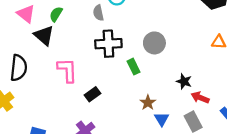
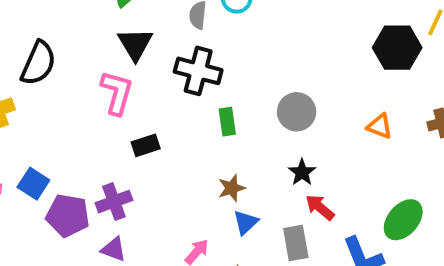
black triangle: (44, 35) -> (135, 44), moved
gray circle: (154, 43) -> (297, 112), moved

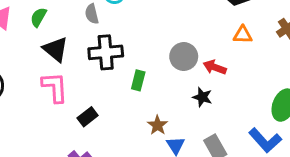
green rectangle: (227, 122) -> (138, 80), turned 42
orange triangle: (380, 126) -> (243, 35), moved
red arrow: (320, 207) -> (215, 67), moved

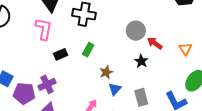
orange triangle: (243, 35) -> (185, 49), moved, turned 40
green rectangle: (138, 80) -> (88, 50), moved

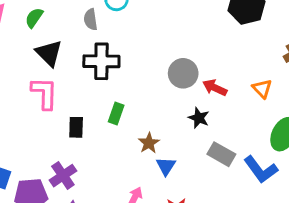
black rectangle: (61, 54) -> (76, 127), turned -56
gray rectangle: (141, 97) -> (221, 154), moved, turned -36

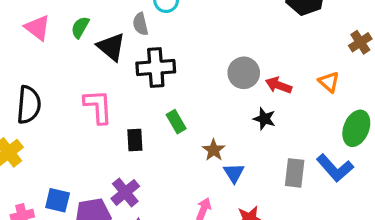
black triangle: (49, 53) -> (111, 47), moved
green rectangle: (116, 114) -> (176, 122), turned -45
gray rectangle: (221, 154) -> (295, 173), moved, turned 72

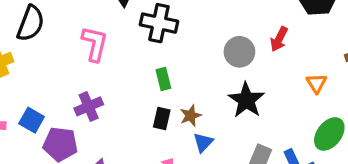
red arrow: (279, 85) -> (279, 39), moved, turned -100
black star: (264, 119) -> (246, 100), size x1.6
black rectangle: (135, 140) -> (162, 118), moved
purple cross: (125, 192) -> (89, 106), moved

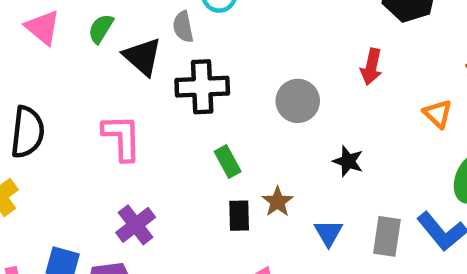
gray circle: (239, 52) -> (298, 101), moved
black star: (246, 100) -> (348, 161), size x0.6
blue triangle: (203, 142) -> (328, 233), moved

